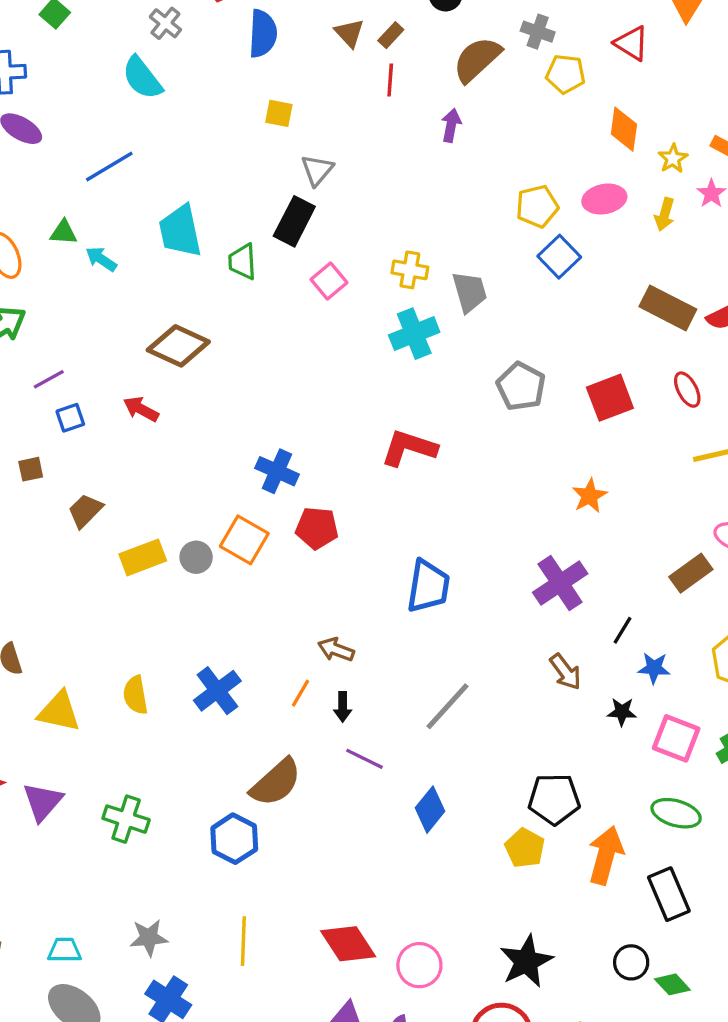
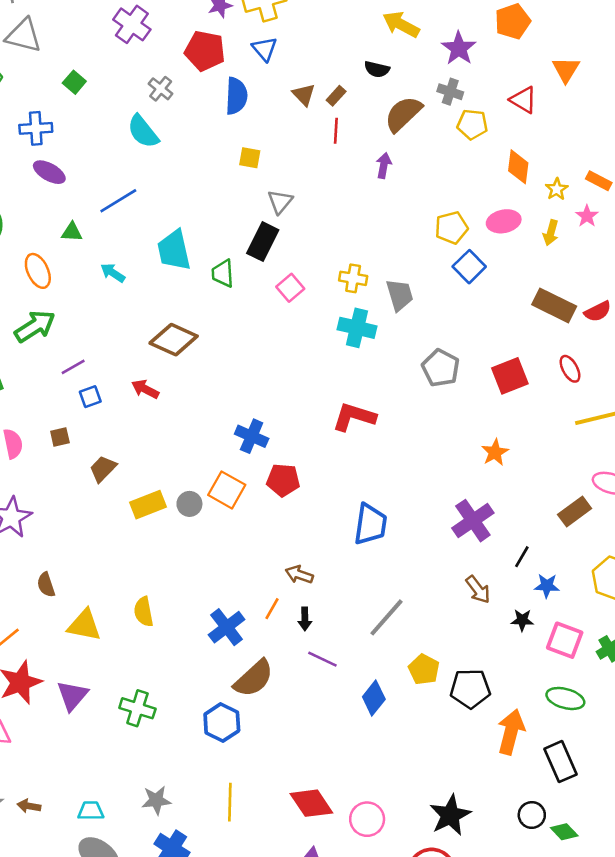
green triangle: (64, 232) -> (72, 232), moved
cyan cross: (414, 334) -> (357, 328), turned 36
blue cross: (217, 691) -> (227, 627), moved
yellow pentagon: (525, 848) -> (424, 669), moved

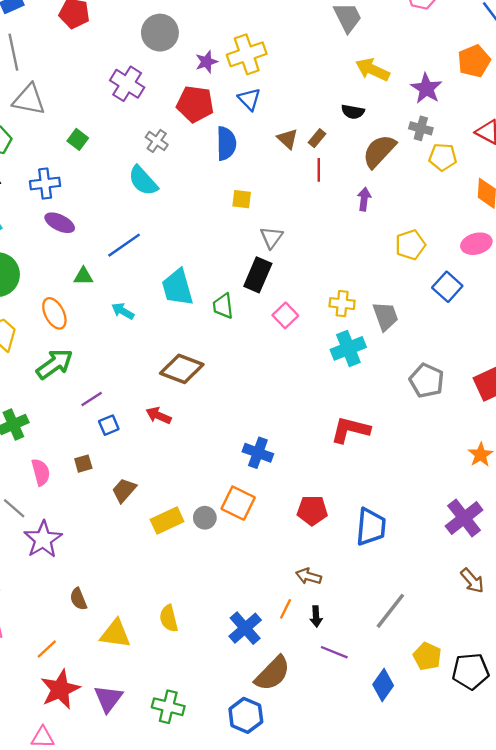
yellow pentagon: (451, 228) -> (410, 245), moved
cyan cross: (357, 328) -> (348, 348), turned -32
red pentagon: (283, 480) -> (312, 510), moved

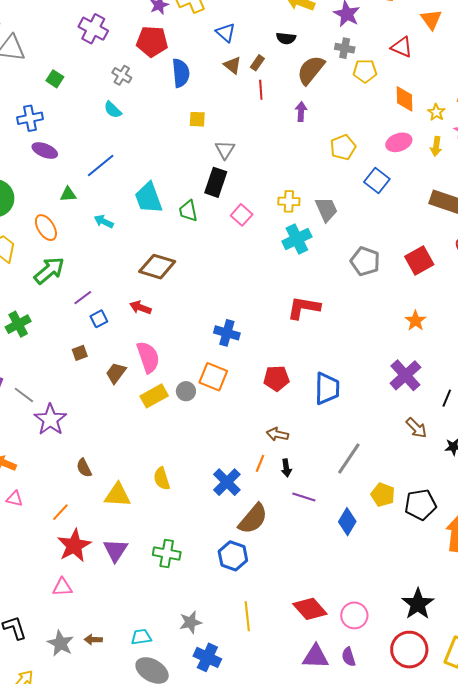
blue triangle: (249, 99) -> (226, 33), moved
cyan semicircle: (143, 181) -> (113, 110), size x0.7
pink semicircle: (41, 472) -> (148, 357), moved, size x1.4

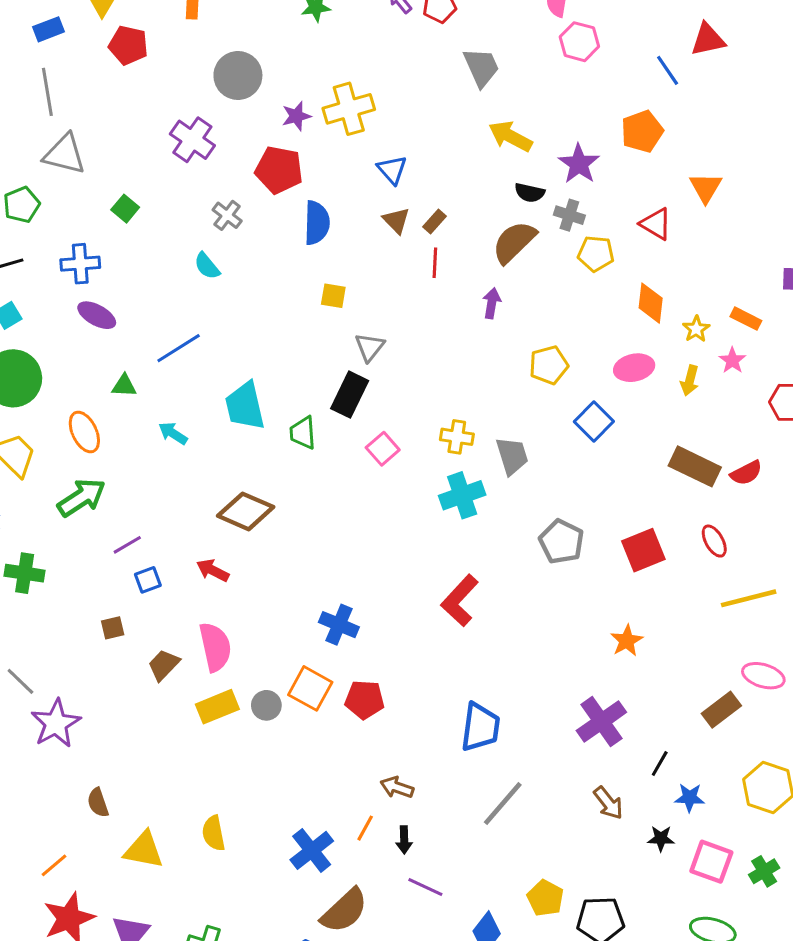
black semicircle: (286, 38) -> (530, 193), moved
red L-shape: (304, 308) -> (460, 601), turned -64
green cross: (18, 324) -> (25, 573), turned 30
red pentagon: (276, 378) -> (365, 700), moved
gray line: (349, 458) -> (503, 804), moved

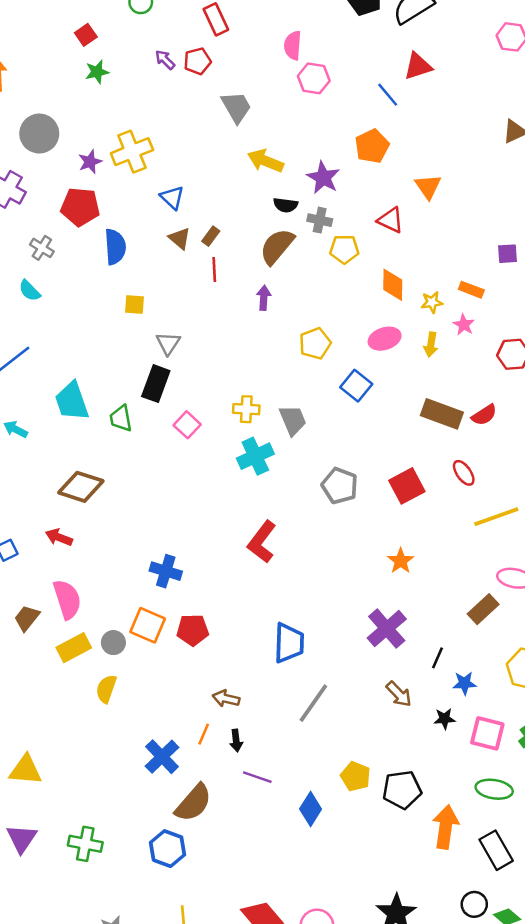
yellow star: (696, 329) -> (432, 302), turned 30
yellow semicircle: (214, 833) -> (106, 689), moved, turned 36

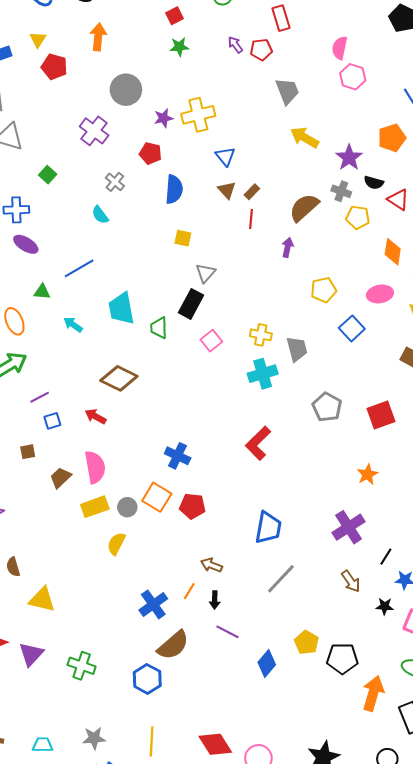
black semicircle: (286, 205) -> (374, 183), moved
red pentagon: (80, 207) -> (150, 153), size x0.7

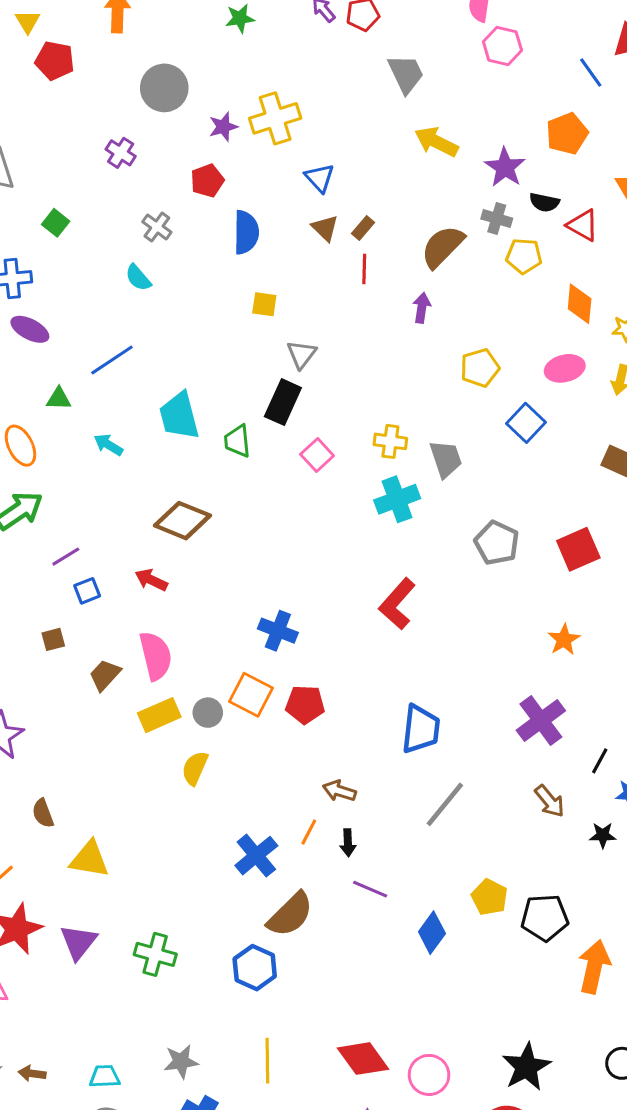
purple cross: (94, 131) -> (121, 153), size x0.7
red pentagon: (150, 153) -> (207, 181), turned -30

